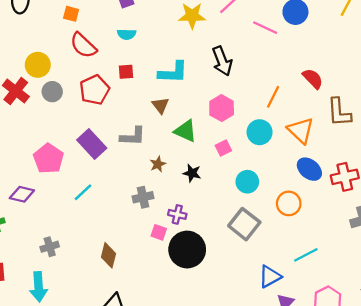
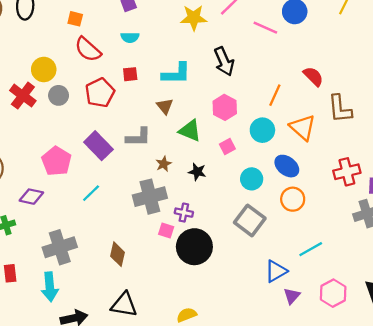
blue ellipse: (309, 169) -> (287, 166), moved
gray cross: (143, 197) -> (150, 197), size x1.6
gray cross: (50, 247) -> (60, 247), size x1.8

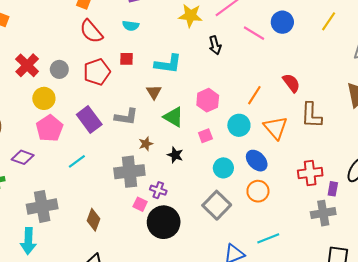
black arrow: (224, 61) -> (215, 45), moved, size x0.7
yellow circle: (44, 69) -> (44, 98), moved

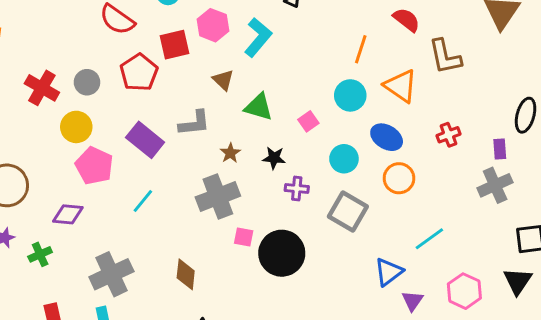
red square: (126, 59) -> (175, 45), size x1.5
cyan L-shape: (168, 64) -> (258, 37), moved, turned -44
pink hexagon: (208, 100) -> (213, 25), moved
red cross: (310, 173) -> (448, 135), moved, size x0.7
purple cross: (158, 190) -> (297, 188), moved

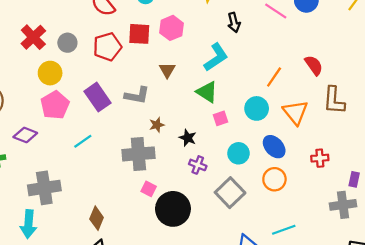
cyan L-shape: (258, 37) -> (216, 57), moved
green triangle: (259, 107) -> (207, 92), moved
brown diamond: (186, 274) -> (97, 218), moved

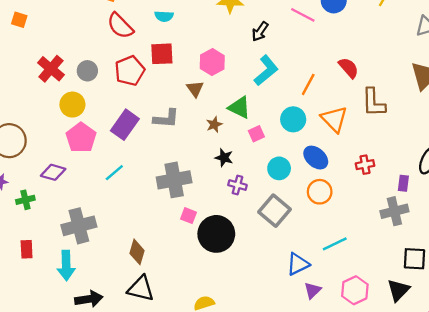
black arrow: (234, 22) -> (260, 31), turned 54
pink hexagon: (171, 28) -> (212, 62), moved
cyan L-shape: (216, 57) -> (266, 70), moved
purple rectangle: (97, 97) -> (125, 125), turned 76
brown star: (157, 125) -> (214, 124), moved

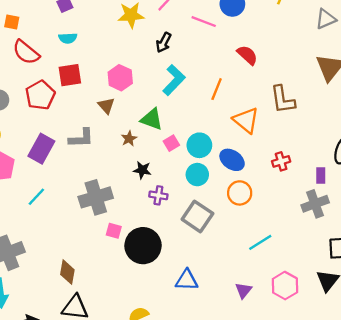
red semicircle: (349, 68) -> (247, 55), moved
cyan circle: (293, 119) -> (199, 145), moved
blue triangle: (298, 264) -> (187, 280), moved, turned 35

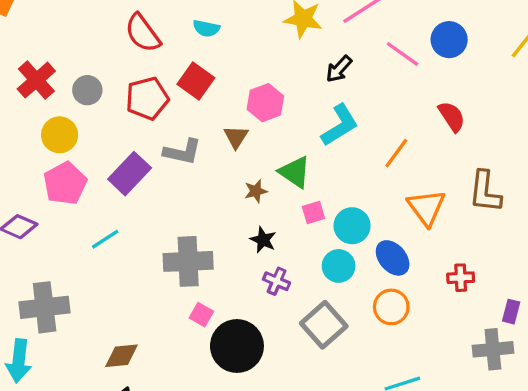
red square: (70, 75) -> (196, 81), turned 30
gray L-shape: (81, 138) -> (182, 152), moved
brown diamond: (67, 272) -> (122, 356), turned 60

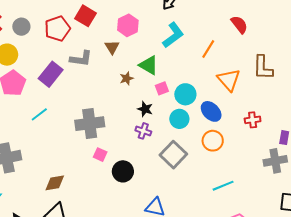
black star: (263, 240) -> (145, 109), moved
black circle: (237, 346) -> (123, 171), size x0.7

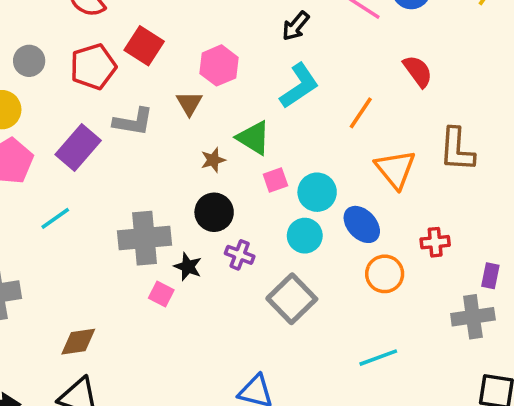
black star: (145, 109) -> (188, 267), moved
orange circle: (213, 141) -> (385, 274), moved
black circle: (123, 171) -> (214, 212), moved

